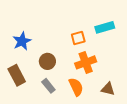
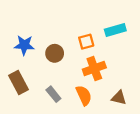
blue star: (22, 41) -> (24, 45), turned 30
brown circle: (47, 61) -> (55, 53), moved

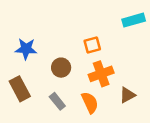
cyan rectangle: (115, 30) -> (134, 20), moved
brown circle: (55, 53) -> (61, 68), moved
brown triangle: (119, 98) -> (127, 95), moved, turned -42

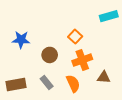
orange square: (92, 45) -> (75, 37), turned -32
brown rectangle: (20, 89) -> (16, 85), moved, turned -72
brown triangle: (127, 95) -> (104, 77), turned 32

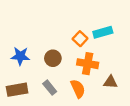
cyan rectangle: (109, 16) -> (103, 32), moved
blue star: (21, 40) -> (20, 56), moved
orange cross: (82, 60) -> (88, 64), turned 30

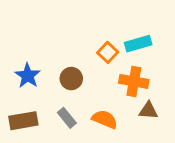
blue star: (20, 56) -> (28, 76), turned 30
orange cross: (88, 64) -> (134, 81), moved
orange semicircle: (78, 89) -> (105, 119), turned -42

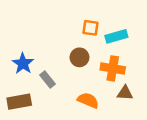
orange square: (108, 52) -> (91, 28), moved, turned -35
brown circle: (71, 79) -> (79, 57), moved
gray rectangle: (67, 118) -> (48, 79), moved

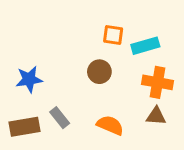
blue star: (23, 63) -> (29, 79), turned 30
orange cross: (113, 68) -> (158, 82), moved
gray rectangle: (48, 79) -> (60, 118), moved

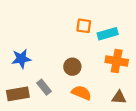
brown circle: (99, 72) -> (72, 67), moved
brown triangle: (156, 116) -> (119, 97), moved

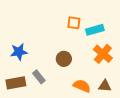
orange cross: (117, 61) -> (103, 54), turned 30
orange semicircle: (81, 93) -> (82, 86), moved

